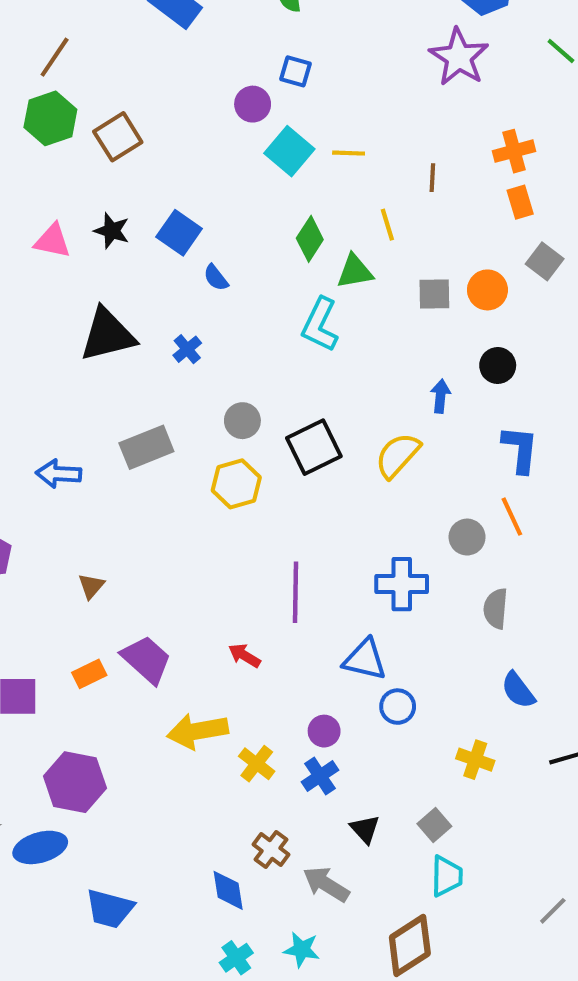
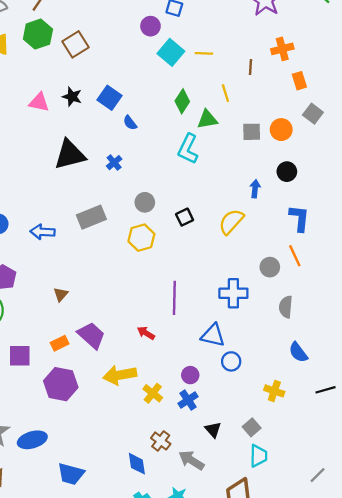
orange cross: (514, 151) -> (282, 49), moved
black square: (314, 447) -> (185, 217), size x0.6
purple hexagon: (75, 782) -> (61, 384), moved

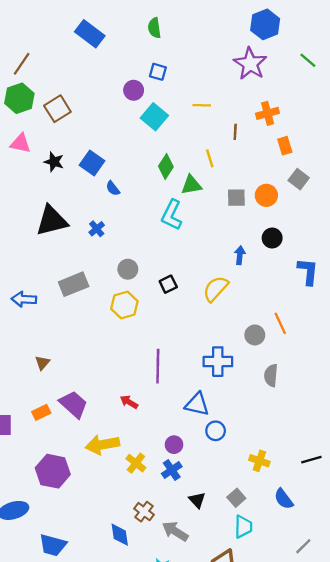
yellow line: (204, 53) -> (202, 105), moved
pink triangle: (39, 102) -> (20, 143), moved
blue L-shape: (299, 218) -> (308, 271), moved
blue semicircle: (298, 352) -> (284, 499), moved
purple hexagon: (61, 384) -> (53, 471), moved

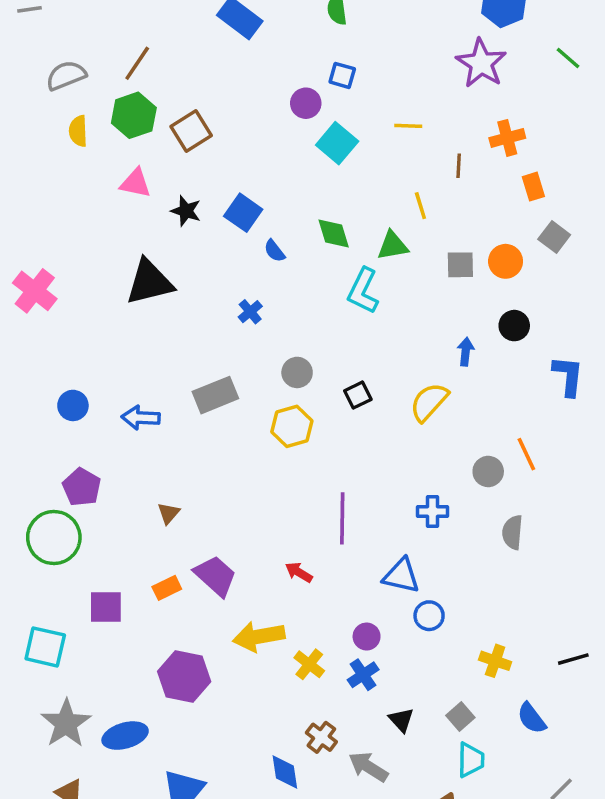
green diamond: (166, 166) -> (334, 233), moved, turned -50
black triangle: (52, 221) -> (149, 282), moved
blue cross: (218, 362) -> (433, 511), size x0.7

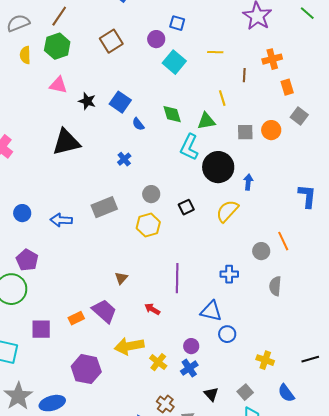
brown square: (191, 131) -> (111, 41), moved
black circle: (514, 326) -> (218, 167), moved, size x1.8
brown triangle: (169, 513) -> (121, 278), moved

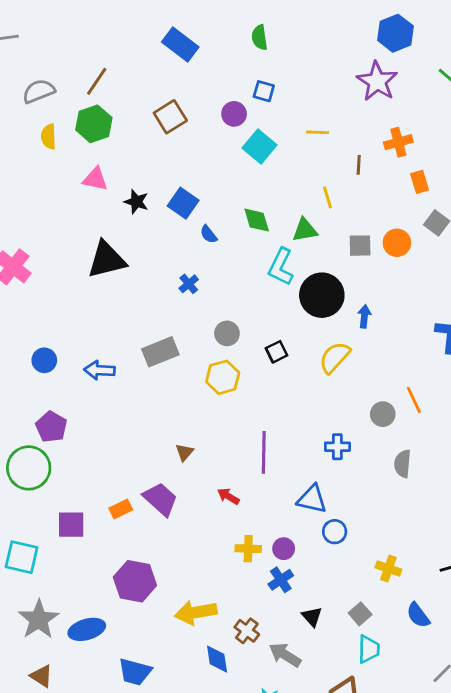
yellow arrow: (129, 346) -> (196, 612), moved
yellow cross: (158, 362) -> (248, 549), moved, turned -36

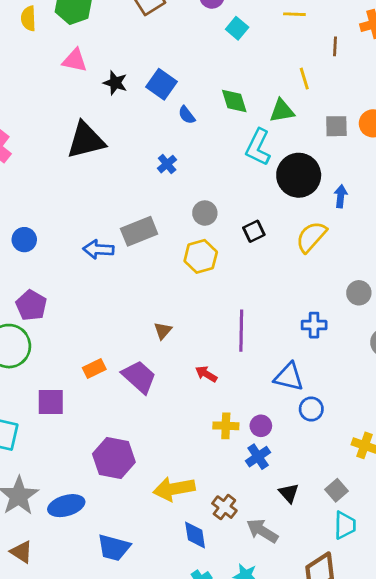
cyan square: (260, 146) -> (237, 28), size x0.7
blue arrow: (100, 370) -> (98, 249), moved
orange rectangle: (121, 509) -> (94, 368), moved

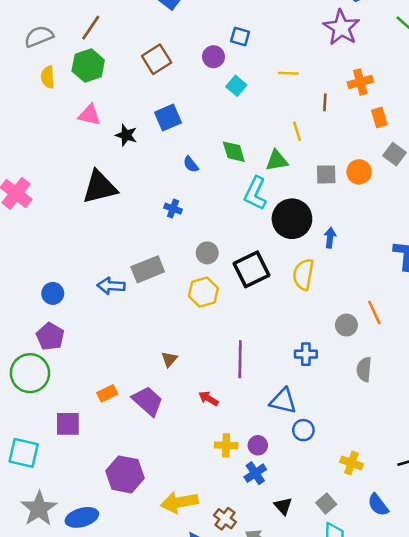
blue square: (161, 84) -> (168, 117), moved, turned 32
blue cross: (167, 164) -> (173, 209), turned -30
black square: (254, 231) -> (251, 269), size x1.8
yellow semicircle: (311, 237) -> (303, 274), turned -32
blue circle: (24, 240) -> (53, 293), moved

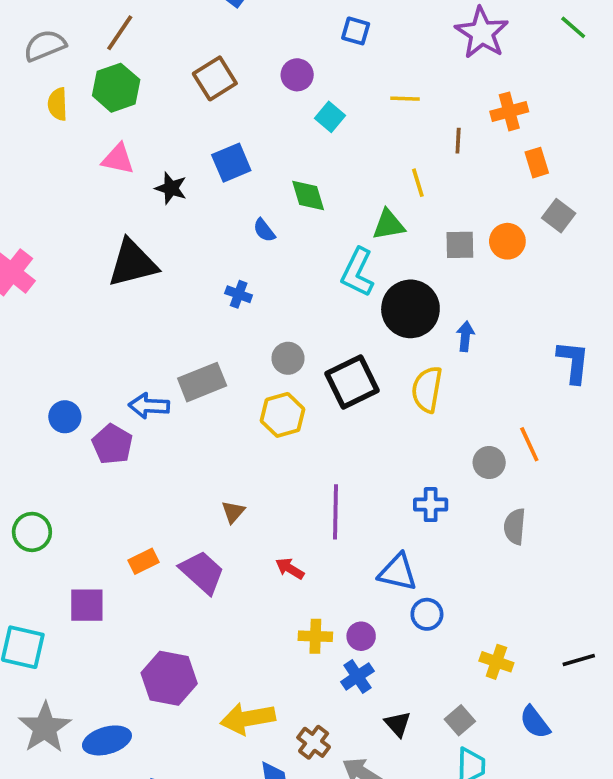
blue square: (240, 36) -> (356, 31), moved
green diamond: (234, 152) -> (308, 196), moved
purple pentagon: (50, 336) -> (112, 444), moved
green circle: (30, 373) -> (32, 532), size x0.7

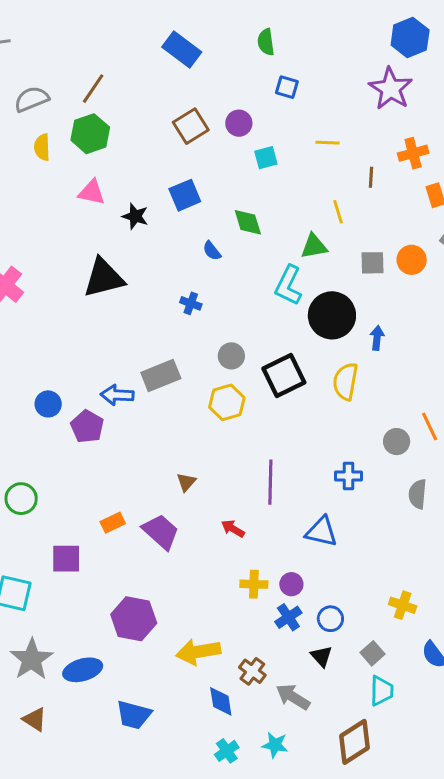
brown square: (215, 78) -> (191, 126), moved
cyan square: (330, 117) -> (266, 158), turned 35
blue circle: (427, 614) -> (330, 619), moved

